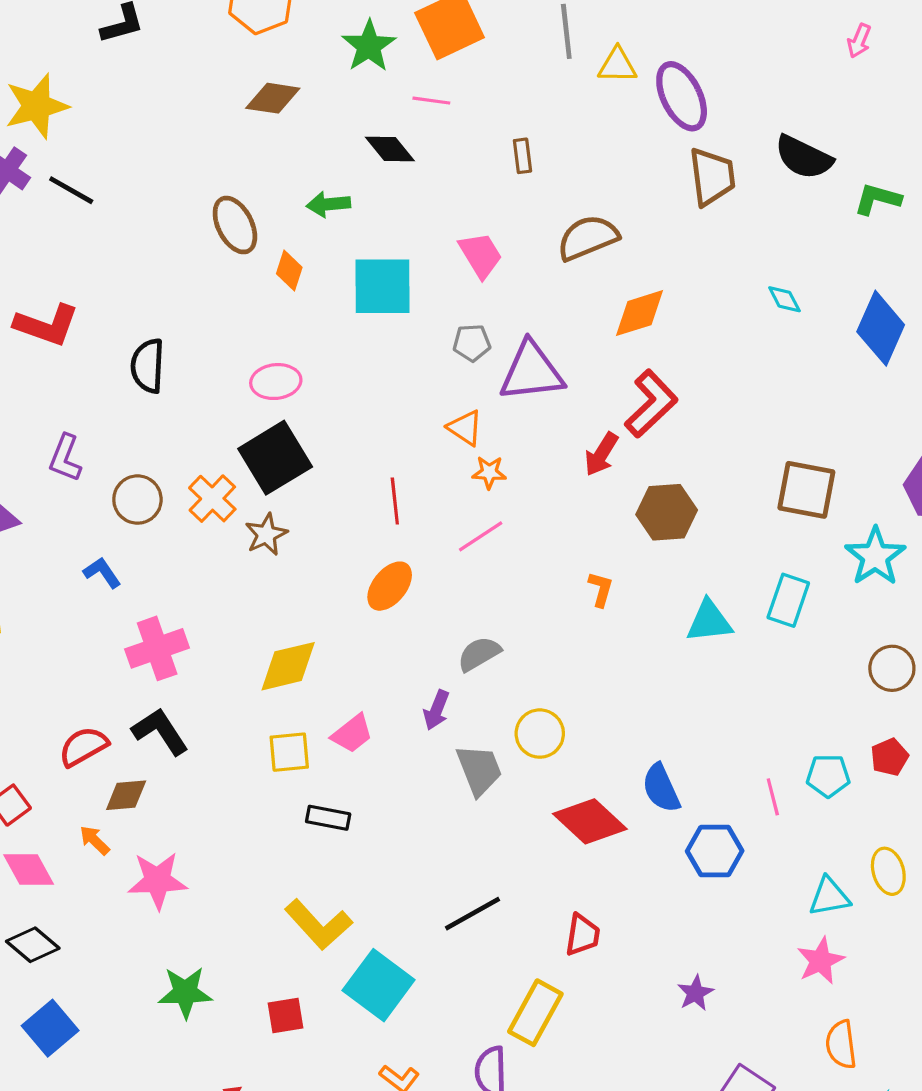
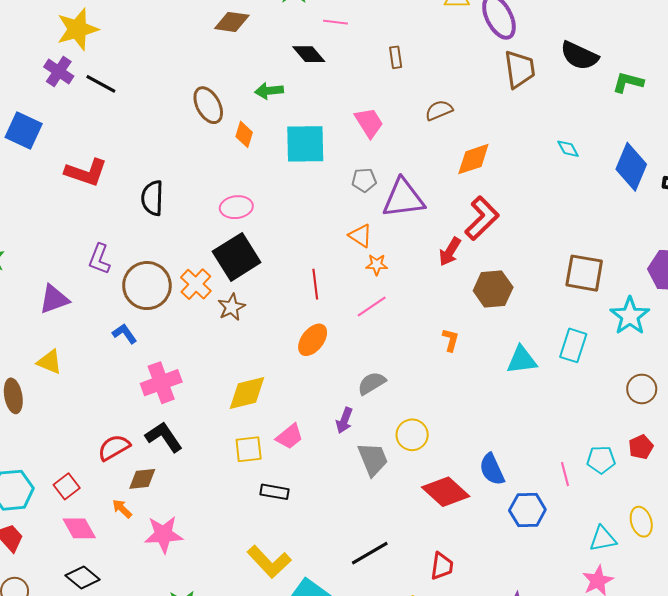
brown semicircle: (588, 238) -> (439, 110), size x0.7
brown circle: (137, 500) -> (147, 286), size x1.5

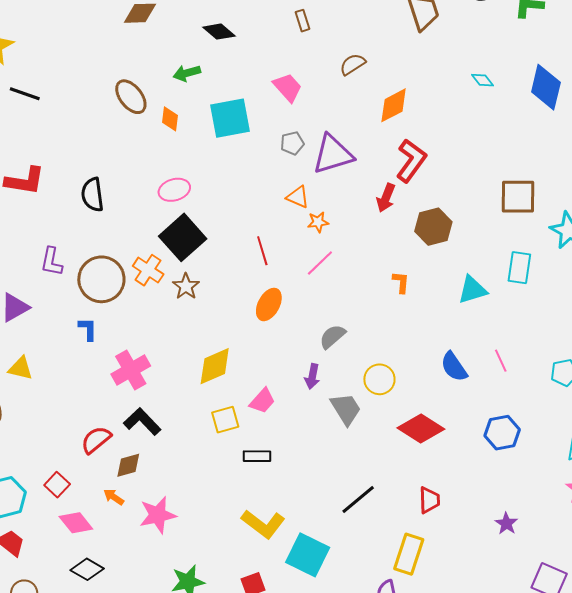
blue L-shape: (125, 334) -> (88, 329), turned 45
blue semicircle: (492, 469) -> (454, 367), moved
pink line: (565, 474) -> (501, 361), moved

